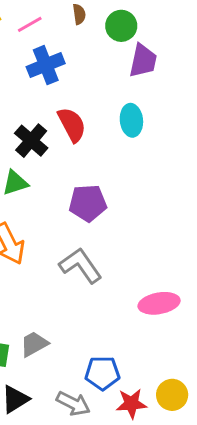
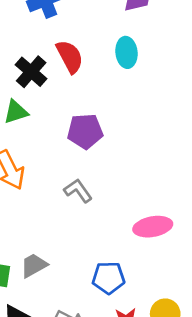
gray L-shape: (81, 266) -> (78, 191), size x0.7
blue pentagon: (102, 373) -> (108, 278), moved

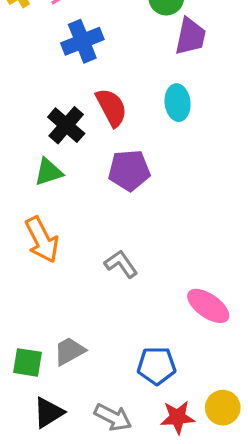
purple pentagon: (85, 131) -> (129, 170), moved
pink ellipse: (153, 227) -> (208, 306), turned 45

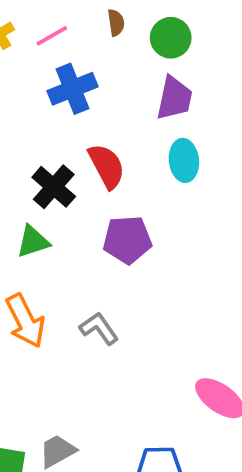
purple trapezoid: (190, 36) -> (174, 98), moved
gray L-shape: (121, 264) -> (99, 328), moved

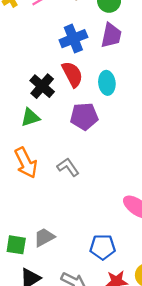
blue cross: (73, 89) -> (73, 39), moved
cyan ellipse: (184, 160) -> (107, 83), moved

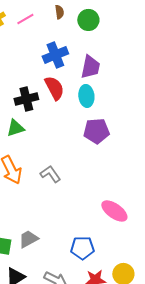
purple trapezoid: (111, 35) -> (90, 67), moved
black cross: (42, 86) -> (26, 99), turned 35
purple pentagon: (84, 116) -> (96, 131), moved

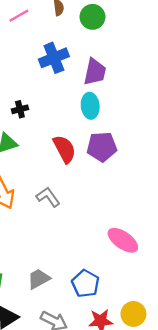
red semicircle: (54, 88) -> (64, 149), moved
black cross: (26, 99) -> (20, 109), size x0.6
gray trapezoid: (28, 239) -> (39, 279), moved
blue pentagon: (82, 248) -> (85, 284), turned 30

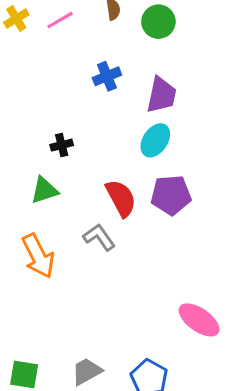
blue cross: (54, 58) -> (107, 76), size x0.7
cyan ellipse: (90, 106) -> (155, 140), turned 40
gray L-shape: (48, 197) -> (99, 237), moved

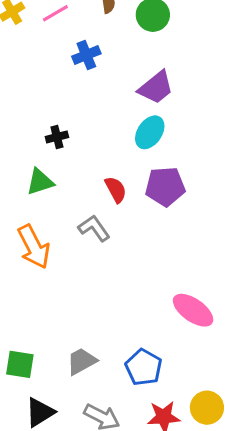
blue cross: (107, 76) -> (86, 55), moved
purple trapezoid: (162, 95) -> (156, 87), turned 39
red semicircle: (121, 198) -> (116, 190), size x0.7

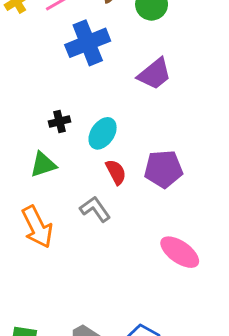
blue cross: (86, 55) -> (88, 43), size x1.6
cyan ellipse: (150, 132) -> (103, 133), moved
pink ellipse: (193, 310) -> (180, 252), moved

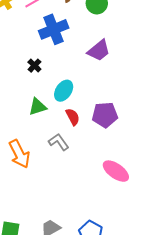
black cross: (59, 121) -> (34, 66), moved, turned -32
green triangle: (43, 165) -> (38, 107), moved

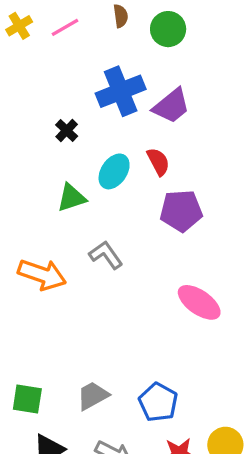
blue cross: (54, 29) -> (121, 91), moved
red semicircle: (73, 117) -> (158, 162), moved
orange arrow: (19, 154) -> (42, 275), turned -44

